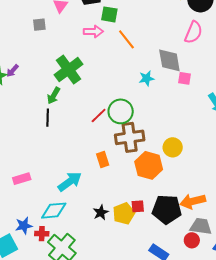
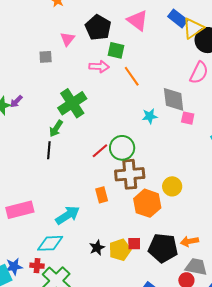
pink rectangle: (22, 179) -> (20, 210), size x1.5
orange arrow: (193, 201) -> (189, 241), size x0.7
blue star: (24, 226) -> (14, 267), moved

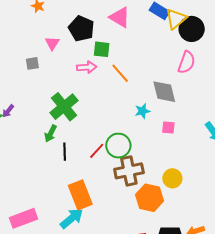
pink square: (188, 118) -> (168, 128), moved
black line: (49, 150) -> (65, 152), moved
orange rectangle: (102, 195) -> (80, 195), moved, size x1.8

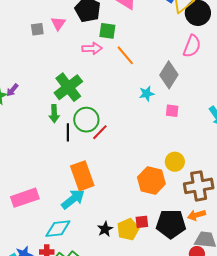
gray square: (32, 63) -> (37, 29), moved
gray diamond: (164, 92) -> (169, 75), turned 44
green arrow: (51, 134) -> (54, 114), turned -30
green circle: (118, 146) -> (86, 120), moved
brown cross: (129, 171) -> (199, 186), moved

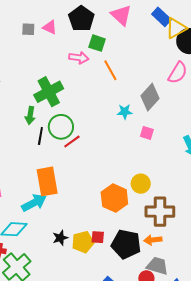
pink triangle: (58, 24) -> (50, 27), turned -49

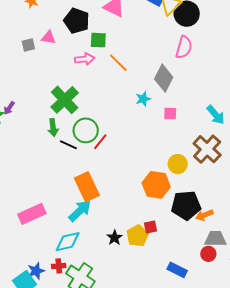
black line: (40, 136) -> (68, 145), turned -60
brown cross: (160, 212) -> (207, 149), moved, turned -32
black pentagon: (126, 244) -> (186, 205), moved

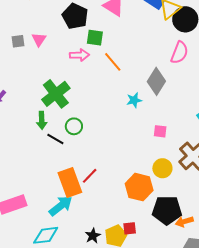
pink triangle: (49, 37) -> (39, 39), moved, turned 49
gray square: (28, 45) -> (18, 41), moved
pink square: (170, 114) -> (160, 131), moved
green circle: (86, 130) -> (74, 126), size x0.7
red line: (100, 142) -> (90, 176), moved

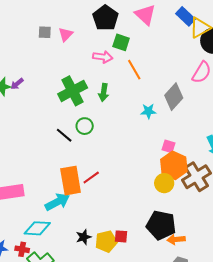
green arrow: (42, 120) -> (104, 92), moved
orange hexagon: (139, 187) -> (174, 165), moved

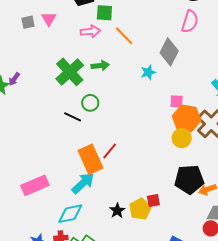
green arrow: (104, 92) -> (100, 66), turned -90

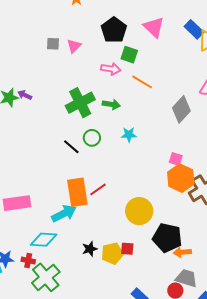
orange line: (124, 36) -> (142, 82), turned -30
cyan star: (148, 72) -> (129, 135), moved
purple arrow: (14, 79) -> (25, 95), turned 64
yellow circle: (182, 138) -> (139, 211), moved, size x1.4

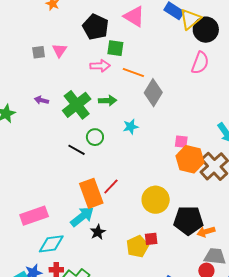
purple arrow: (25, 95) -> (41, 100), moved
gray diamond: (181, 109) -> (153, 93), moved
cyan diamond: (44, 240) -> (51, 244), moved
black star: (90, 249) -> (98, 232), moved

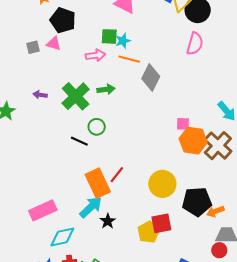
black pentagon: (96, 27) -> (63, 20), moved
pink triangle: (59, 50) -> (54, 44), turned -42
cyan star: (131, 127) -> (123, 41), moved
red square: (151, 239) -> (161, 223), size x1.5

